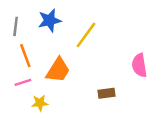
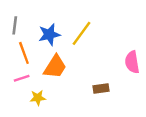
blue star: (50, 20) -> (49, 35), moved

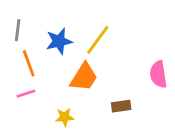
orange trapezoid: (55, 67) -> (84, 77), moved
yellow star: (38, 98) -> (65, 117), moved

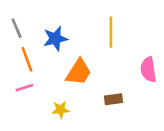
gray line: (18, 30) -> (17, 28), turned -30
yellow line: (98, 40) -> (111, 32), moved, turned -36

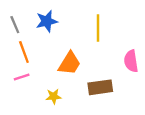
blue star: (55, 39) -> (47, 21), moved
brown rectangle: (114, 99) -> (100, 87), size x1.5

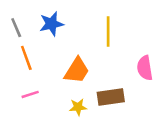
pink line: (22, 77) -> (30, 94), moved
yellow star: (54, 96) -> (78, 107), moved

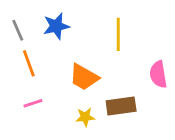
orange trapezoid: (77, 70) -> (84, 77), turned 88

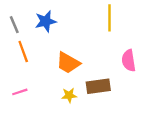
yellow line: (118, 34) -> (110, 18), moved
pink line: (33, 103) -> (20, 92), moved

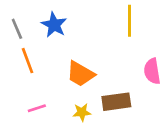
blue star: (46, 21) -> (54, 25), turned -30
pink line: (20, 92) -> (37, 108), moved

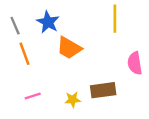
orange trapezoid: (81, 74) -> (69, 48), moved

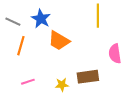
gray line: (15, 26) -> (13, 22), turned -42
orange line: (24, 54) -> (21, 46), turned 36

